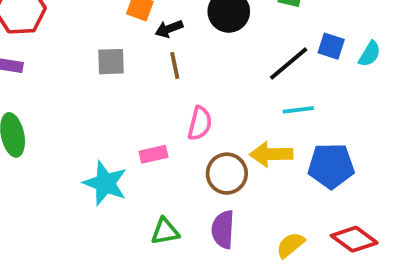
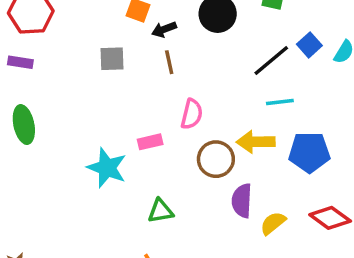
blue square: (331, 46) -> (309, 45), turned 30
purple semicircle: (223, 230) -> (242, 201), moved

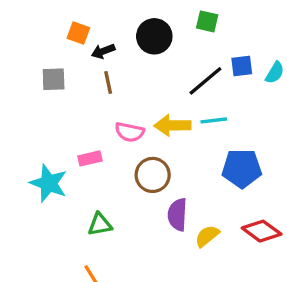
blue square: (309, 45) -> (242, 66), turned 35
pink semicircle: (192, 114) -> (130, 132), turned 88
yellow arrow: (256, 142) -> (172, 125), moved

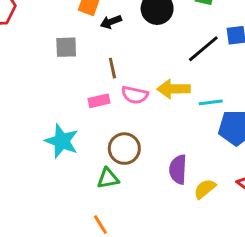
brown line: (108, 83) -> (112, 68), moved
cyan line: (214, 120) -> (211, 102), moved
pink rectangle: (90, 158) -> (99, 101), moved
brown circle: (153, 175) -> (124, 149), moved

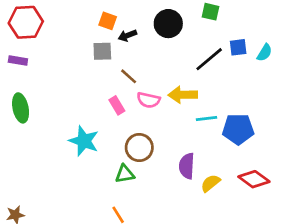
gray square: (66, 47) -> (102, 51), moved
brown line: (112, 68) -> (129, 76), turned -36
pink rectangle: (99, 101) -> (117, 105), turned 72
cyan line: (211, 102) -> (207, 119), moved

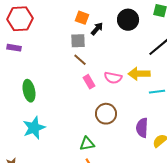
black arrow: (127, 35) -> (97, 29), turned 152
brown line: (129, 76) -> (80, 60), moved
green ellipse: (21, 108) -> (29, 91), moved
cyan star: (84, 141) -> (34, 128), moved, turned 30
green triangle: (125, 174) -> (87, 144), moved

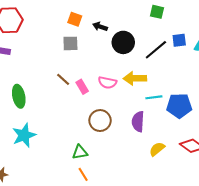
black circle: (128, 20) -> (123, 42), moved
black arrow: (97, 29) -> (100, 27), moved, turned -112
brown line: (80, 60) -> (63, 79), moved
purple semicircle: (142, 128) -> (138, 122), moved

